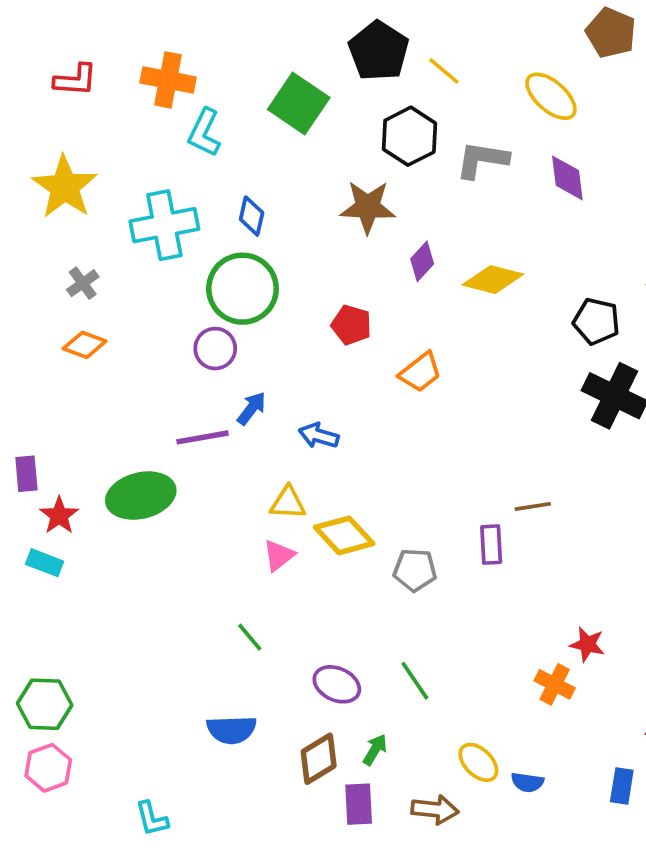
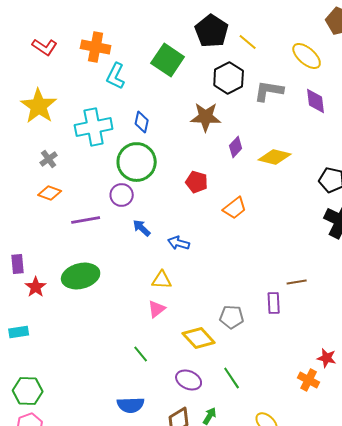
red L-shape: (75, 80) -> (45, 47), turned 30
blue arrow: (252, 408) -> (142, 228), turned -84
purple line: (203, 437) -> (86, 220), moved
yellow diamond: (344, 535) -> (199, 338), moved
cyan rectangle: (45, 563) -> (19, 332), moved, turned -30

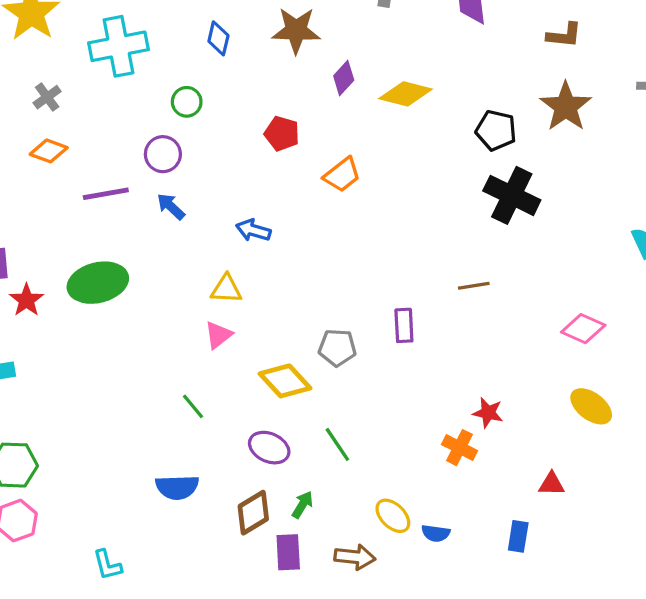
blue diamond: (142, 122) -> (218, 38), moved
green circle: (137, 162) -> (187, 102), size x0.5
blue arrow: (142, 228) -> (171, 206), moved
brown line: (297, 282) -> (474, 286), moved

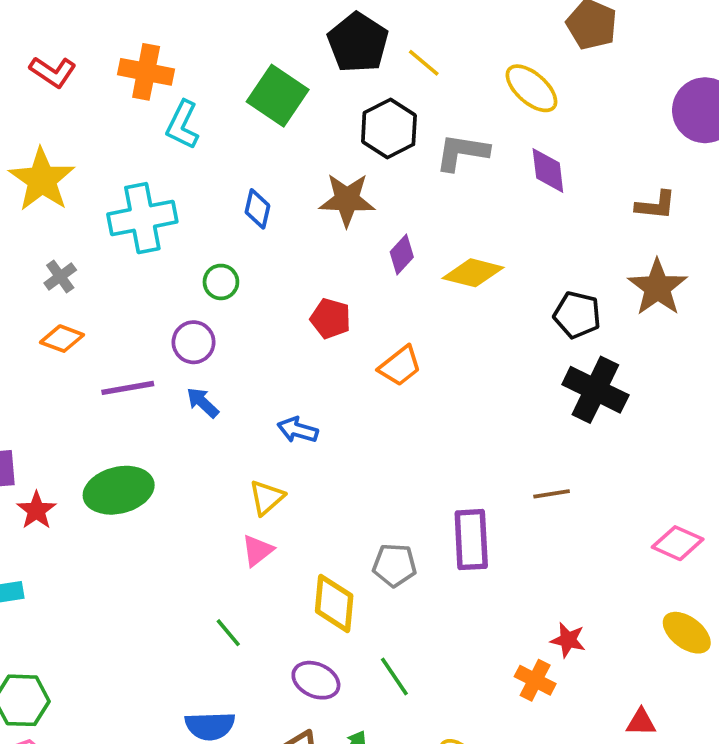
yellow triangle: (226, 289) -> (267, 498), turned -44
purple rectangle: (404, 325) -> (471, 540), size x1.5
yellow diamond: (285, 381) -> (334, 603), turned 48

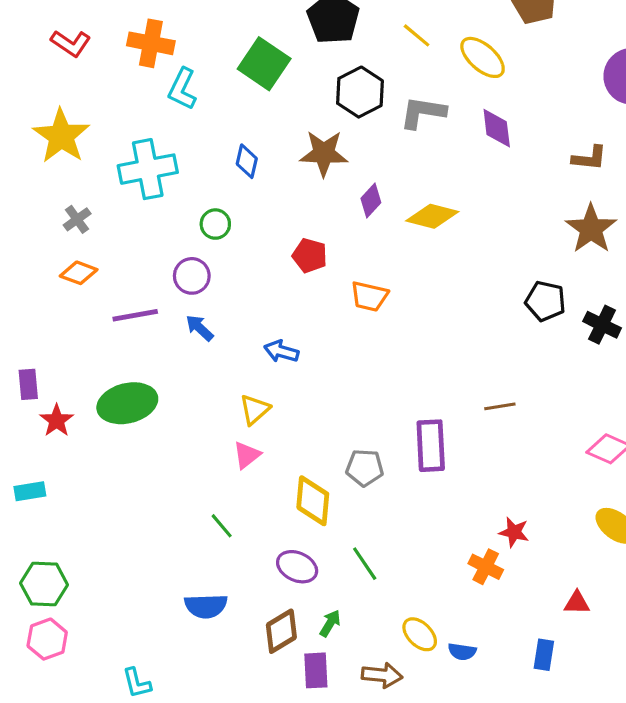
yellow line: (424, 63) -> (417, 35), moved
black pentagon: (577, 315) -> (545, 301), moved
orange trapezoid: (400, 366) -> (369, 296), turned 51
black cross: (595, 390) -> (602, 325), moved, size x0.7

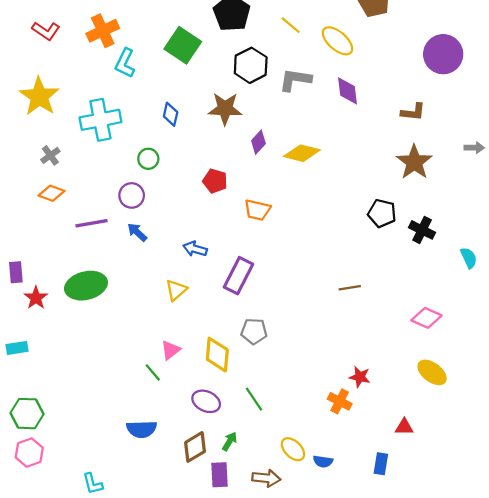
orange cross: (151, 43) -> (103, 31), turned -36
purple rectangle: (431, 446) -> (238, 276), moved, turned 30
pink triangle: (247, 455) -> (171, 350), moved

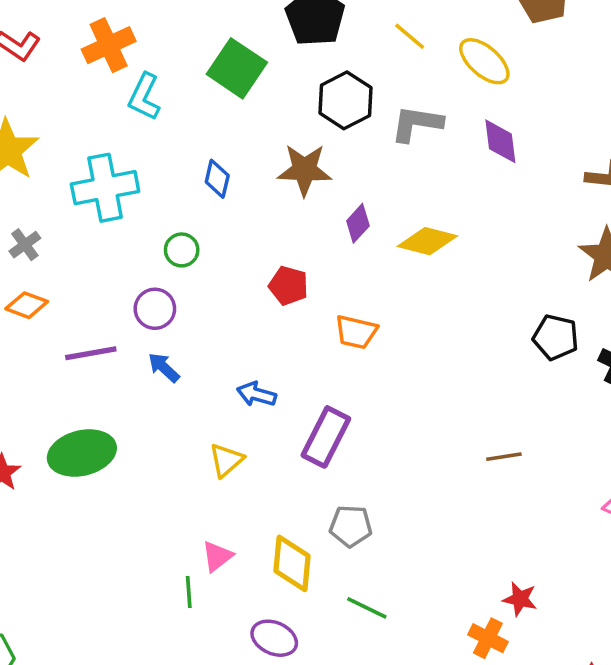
green line: (153, 372) -> (189, 592), turned 36
green line: (254, 399) -> (367, 608), moved, turned -30

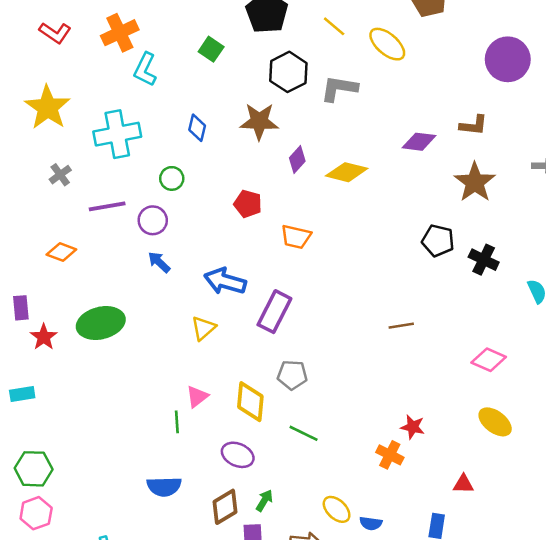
green square: (237, 68) -> (211, 49), size x0.6
purple diamond: (500, 141) -> (419, 142), moved, turned -76
orange diamond: (27, 305) -> (61, 252), moved
purple line: (91, 353) -> (107, 206), moved
blue arrow: (256, 394) -> (225, 281), size x1.5

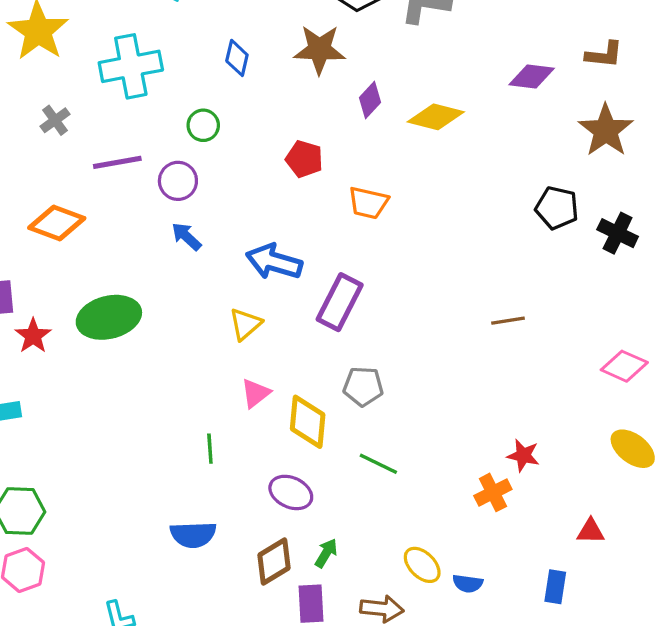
orange diamond: (61, 252) -> (57, 223), size x1.4
pink triangle: (197, 397) -> (255, 393), moved
orange cross: (390, 455) -> (493, 492), turned 36

